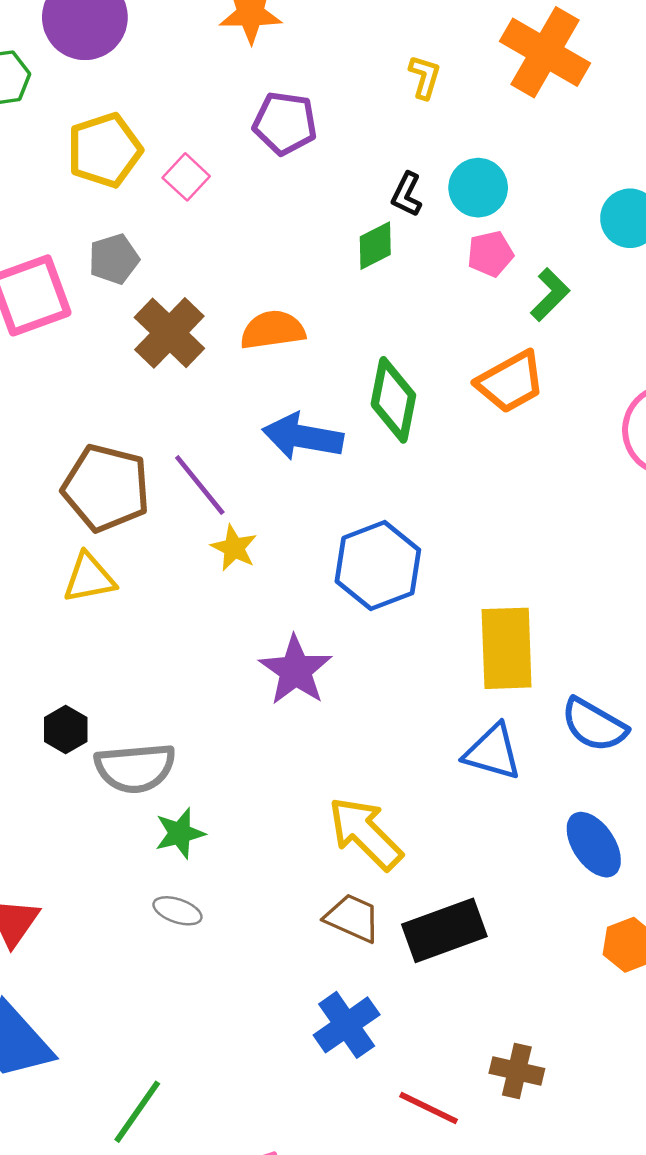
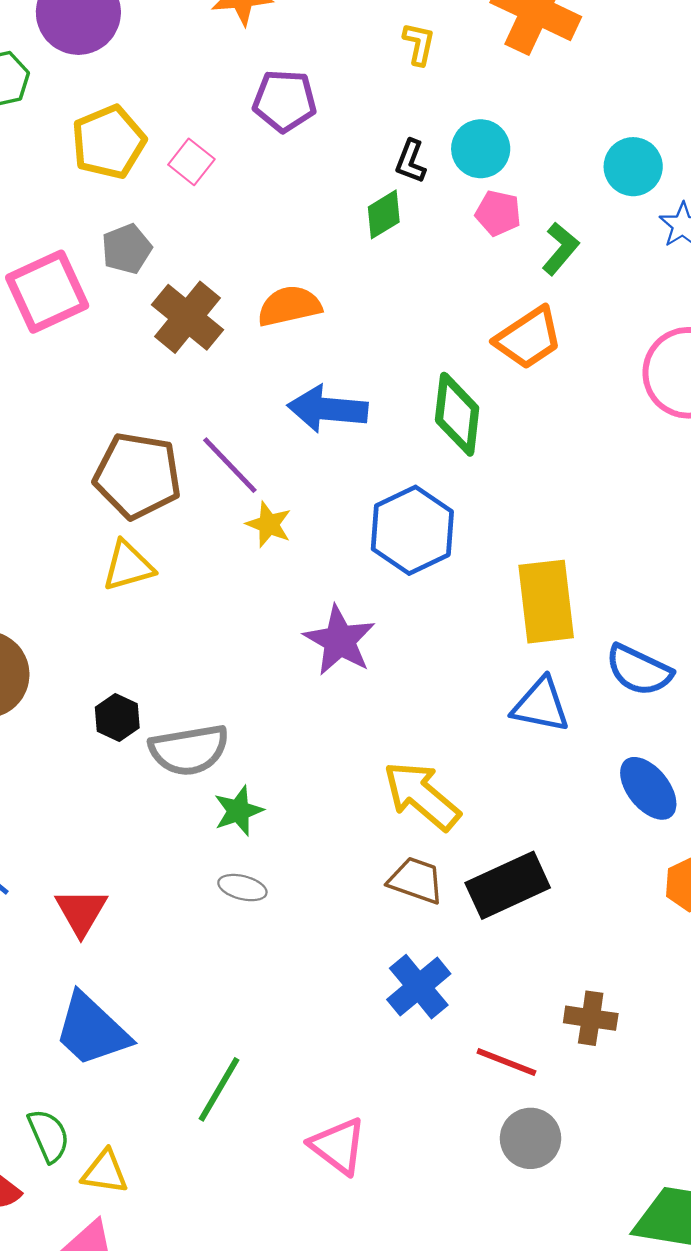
pink pentagon: (490, 254) -> (498, 213), turned 30
green diamond: (393, 400) -> (457, 414), moved

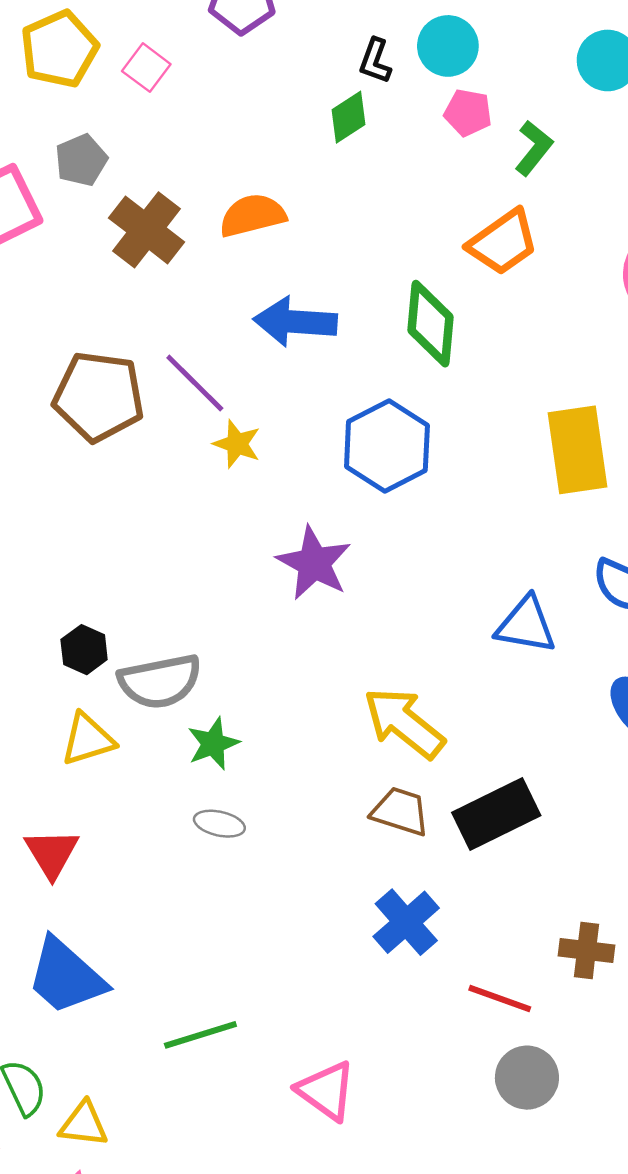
yellow triangle: (128, 566) -> (88, 739), moved
yellow rectangle: (546, 602) -> (578, 450), moved
green line: (219, 1089) -> (200, 1035), turned 44

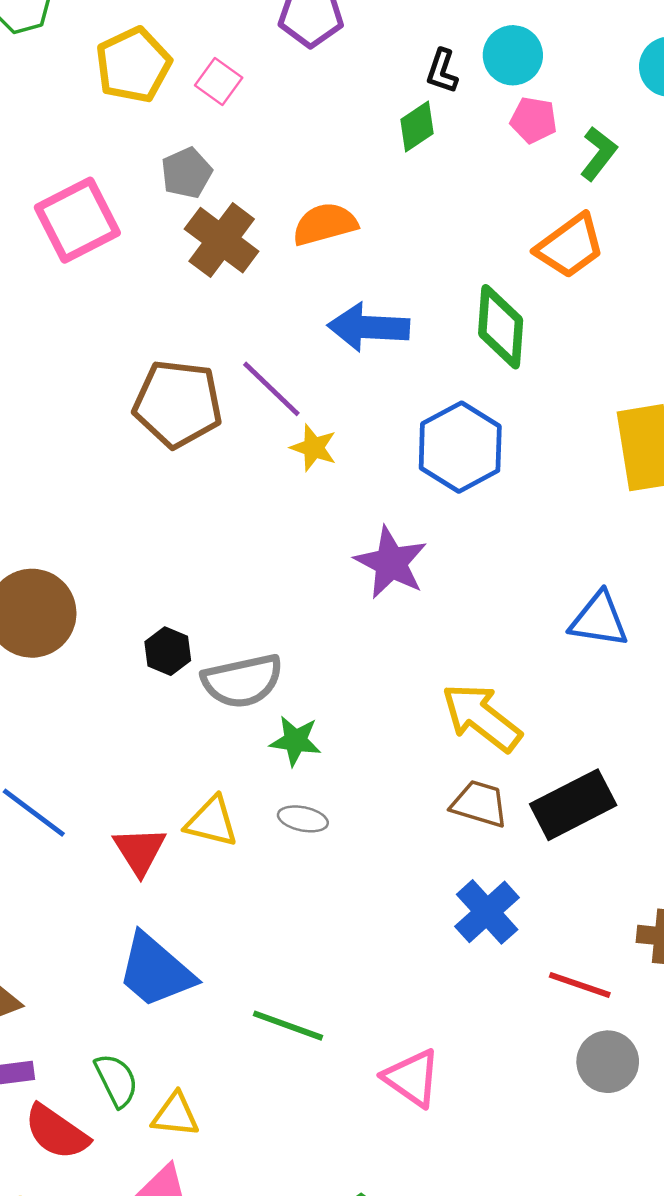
gray pentagon: (81, 160) -> (187, 173), moved
yellow triangle: (88, 739) -> (212, 822), moved, turned 32
green star: (213, 744) -> (295, 741), turned 30
green line: (200, 1035) -> (288, 1026), turned 38

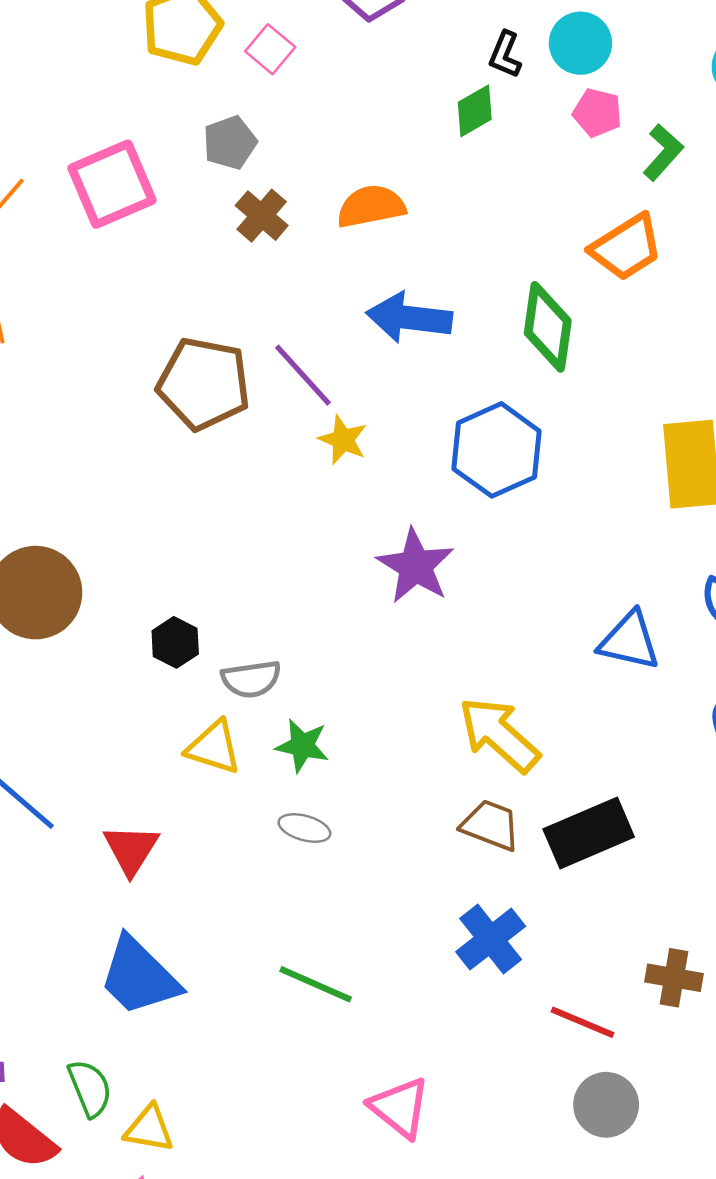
brown cross: (222, 240) -> (262, 216), size x0.7
gray semicircle: (242, 681) -> (251, 679), size x0.7
yellow triangle: (212, 822) -> (214, 747), moved
green line: (288, 1026) -> (316, 984), moved

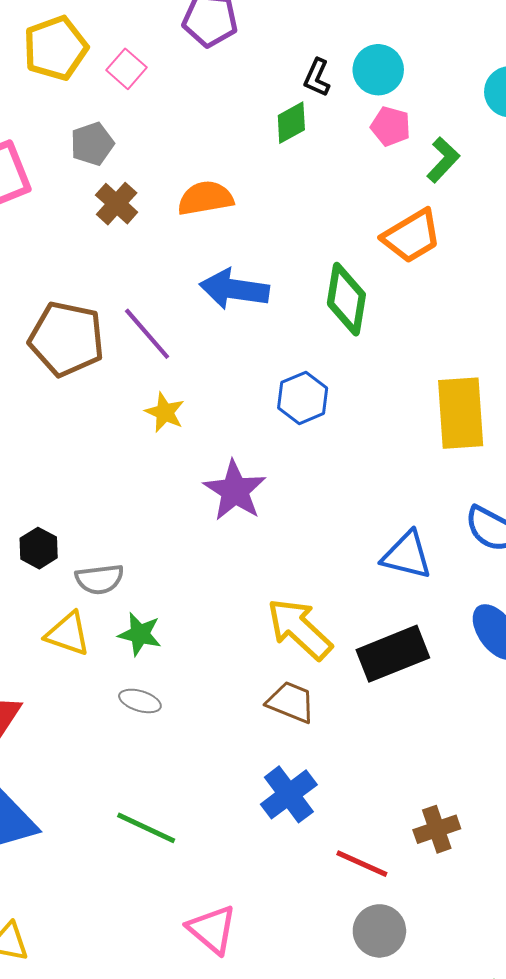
yellow star: (343, 440) -> (165, 412), moved
blue hexagon: (497, 450) -> (303, 398), size x0.7
black rectangle: (589, 833) -> (393, 654), moved
brown cross: (674, 978) -> (437, 829), turned -30

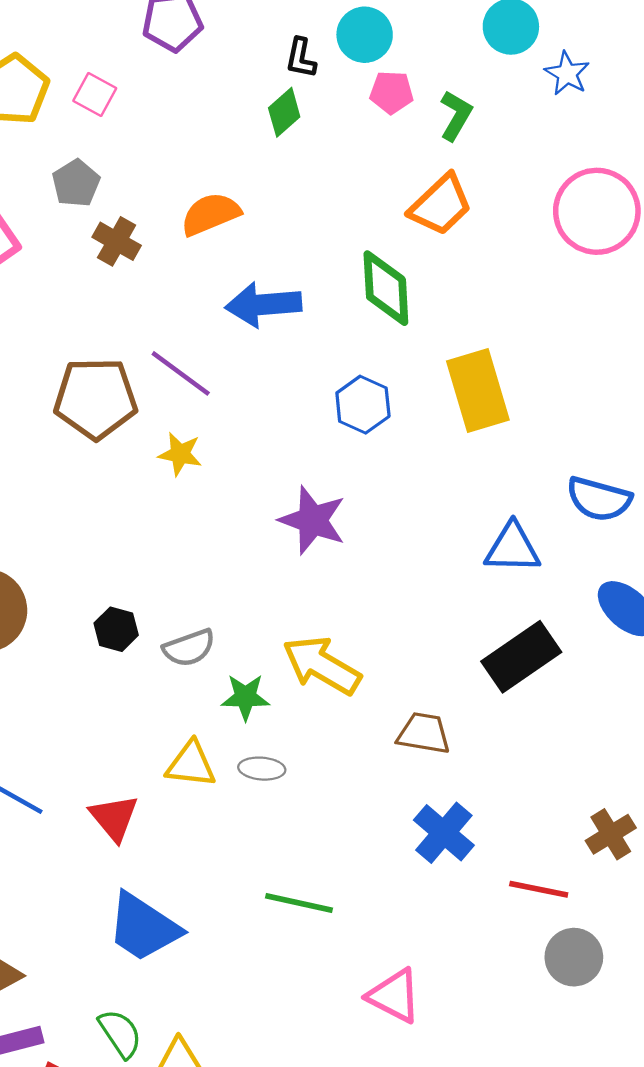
yellow star: (165, 412) -> (180, 454), moved
yellow rectangle: (461, 413) -> (478, 390), moved
yellow arrow: (300, 629) -> (322, 665), moved
yellow triangle: (68, 634) -> (191, 764), moved

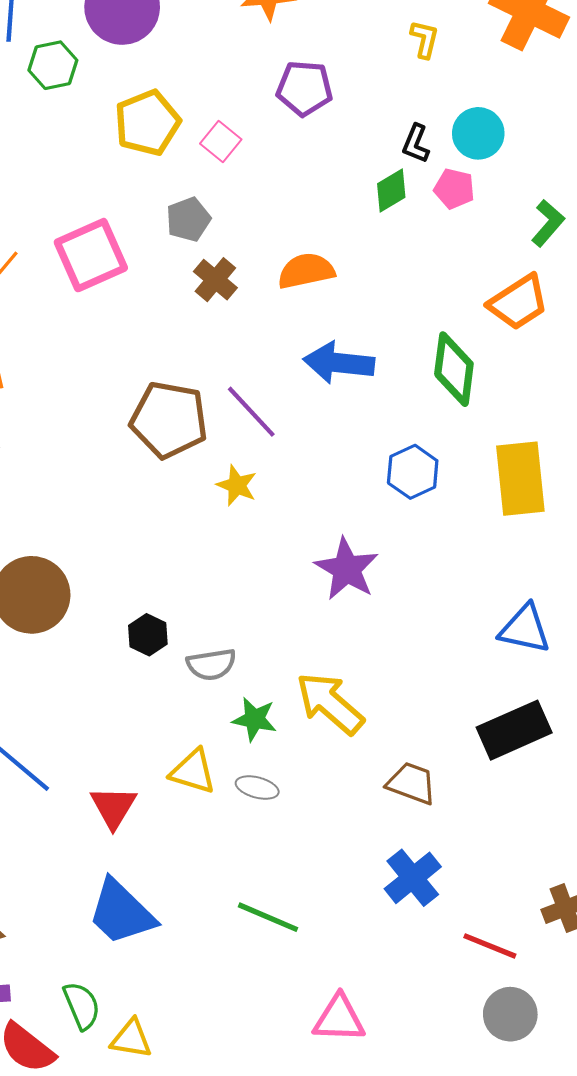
pink pentagon: (392, 92) -> (454, 189), moved
pink triangle: (394, 996) -> (339, 1019), turned -36

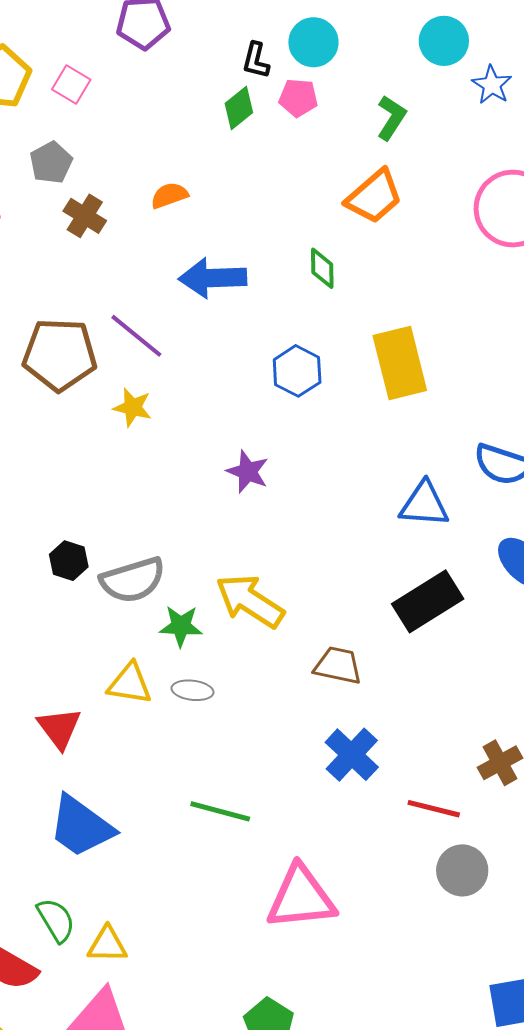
orange semicircle: (306, 271) -> (169, 195), size x0.7
green diamond: (454, 369) -> (322, 268), size x0.6
purple star: (347, 569) -> (248, 472), size x0.7
gray semicircle: (211, 664) -> (133, 580), size x1.4
pink triangle: (339, 1019) -> (301, 898), size x1.4

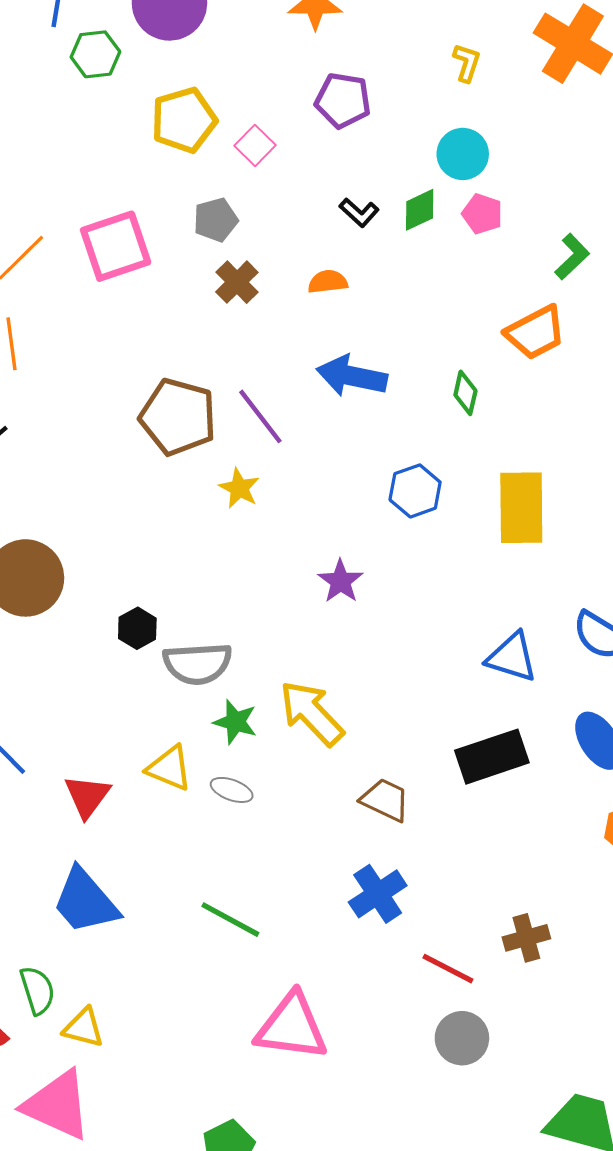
cyan circle: (313, 42) -> (463, 154), moved
black L-shape: (256, 60) -> (359, 213), moved, turned -75

